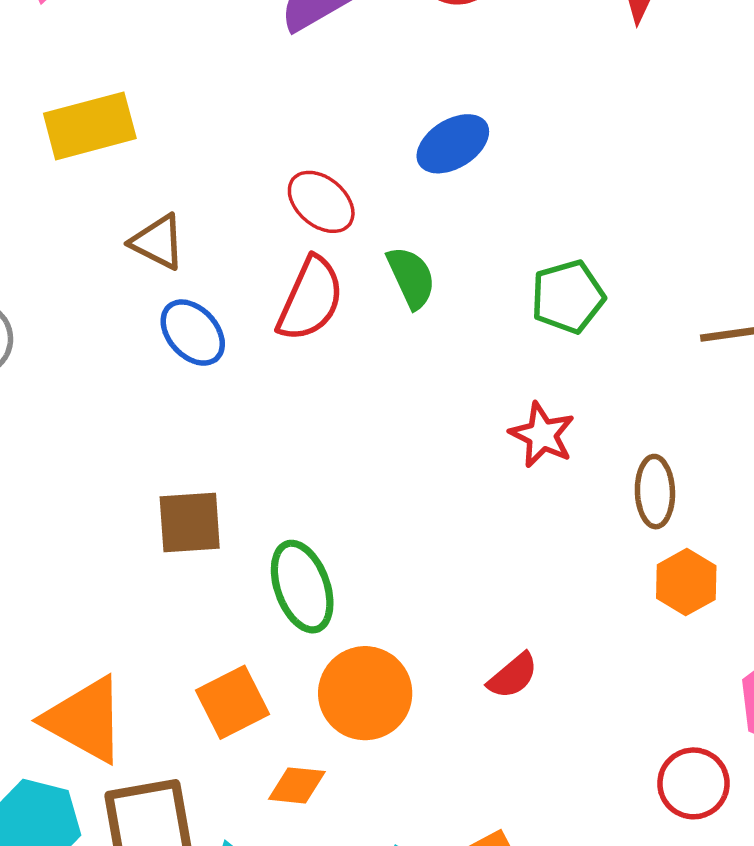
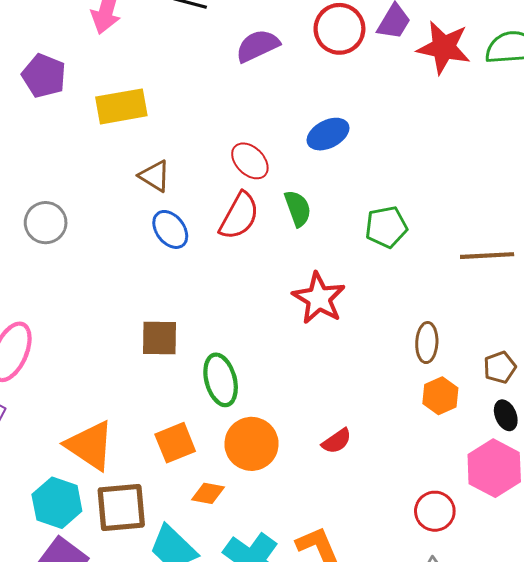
red star: (542, 435) -> (319, 298), moved, size x1.4

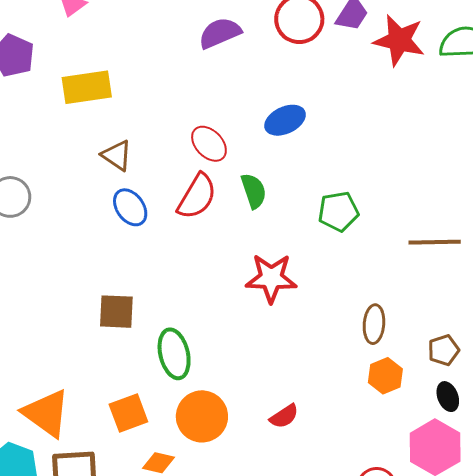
red star: (319, 298) -> (271, 278), turned -30

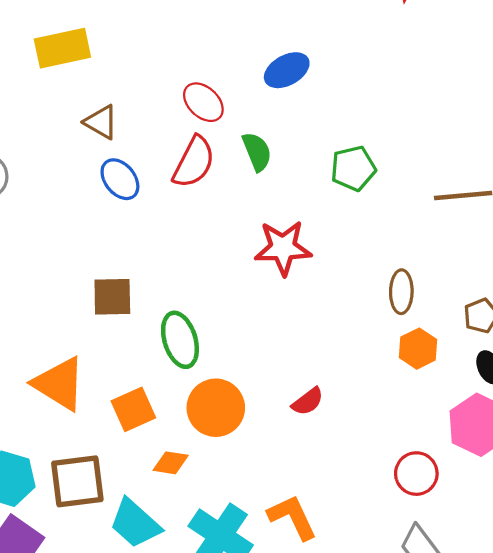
orange triangle: (46, 413) -> (59, 384), moved

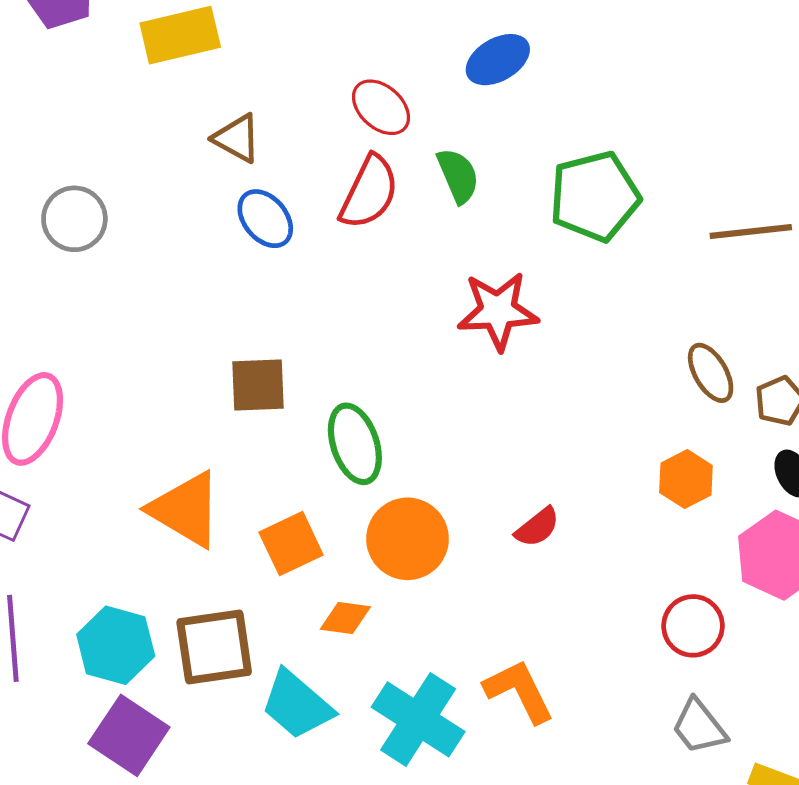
green pentagon: (353, 168) -> (595, 196), size x1.4
brown ellipse: (401, 292) -> (711, 373), moved, turned -30
orange hexagon: (418, 349) -> (686, 479), moved

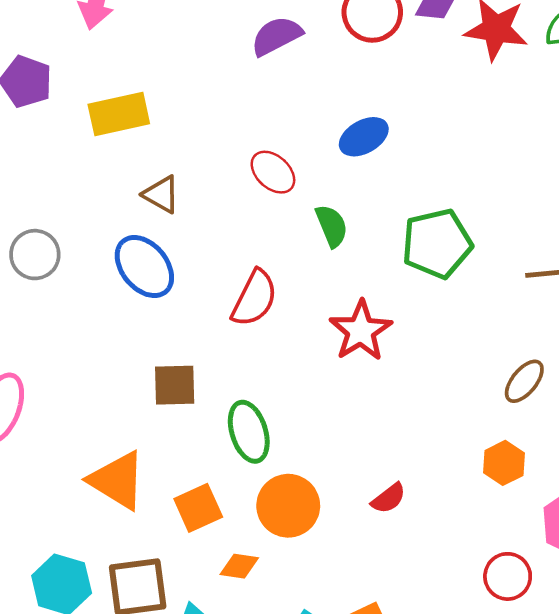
red semicircle: (369, 192) -> (254, 298), moved
blue ellipse: (265, 219) -> (144, 267), moved, size x1.4
red star: (498, 311) -> (361, 331), turned -30
brown ellipse: (711, 373) -> (524, 381), turned 69

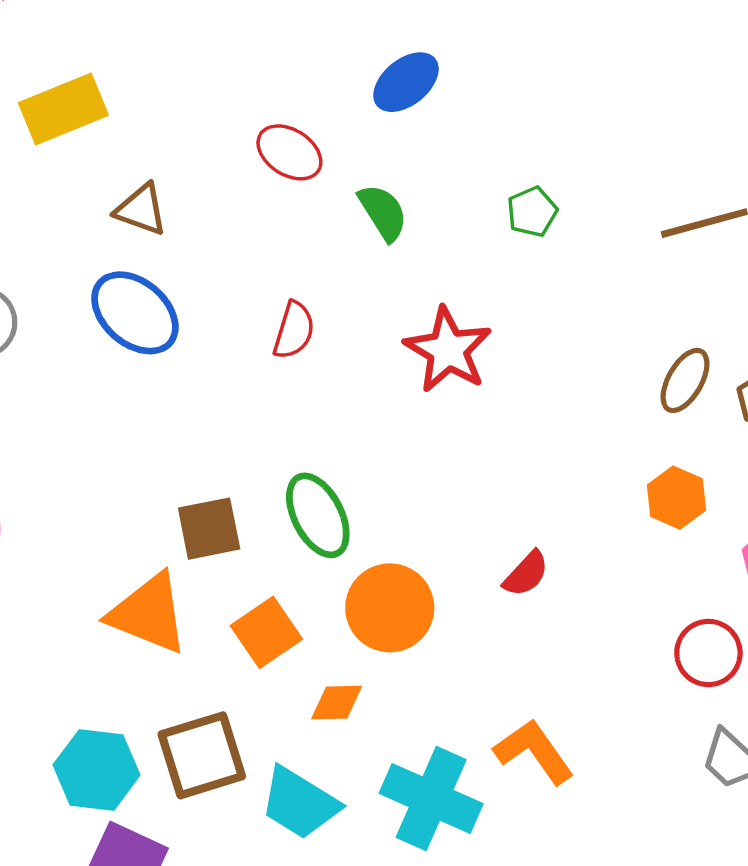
green pentagon: (437, 244) -> (532, 212), size x0.5
red semicircle: (254, 298) -> (294, 330), size x0.7
brown square: (175, 385) -> (209, 529), moved

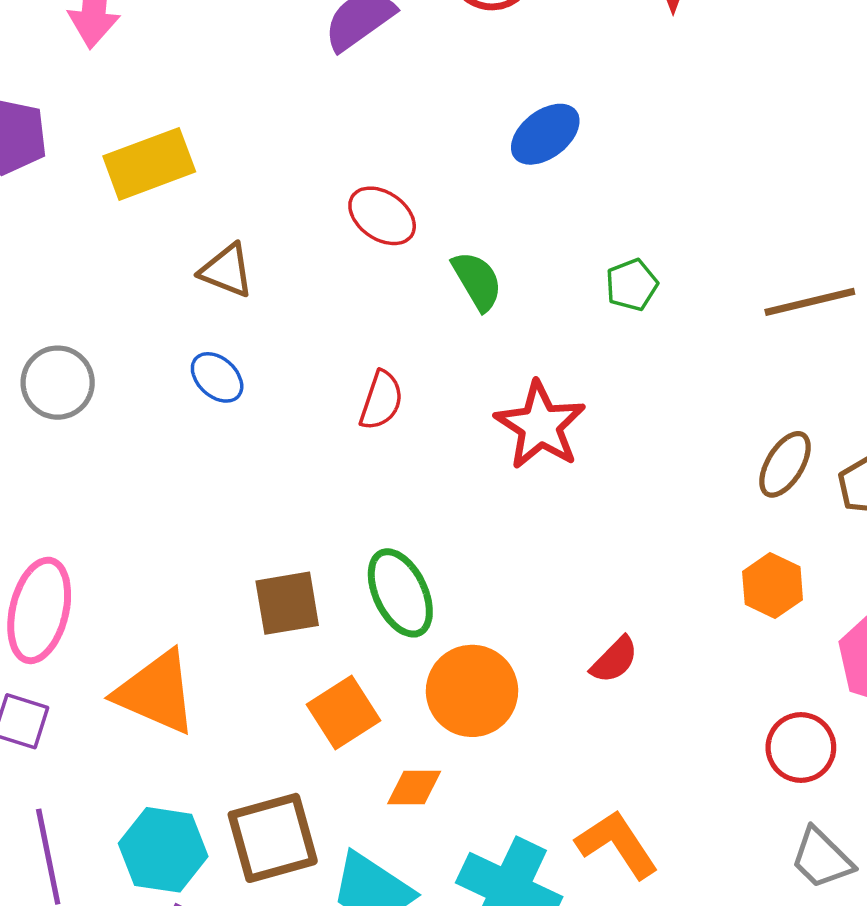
blue ellipse: (406, 82) -> (545, 134), moved
blue ellipse: (135, 313) -> (217, 377), size x0.6
orange triangle: (148, 614) -> (156, 692), moved

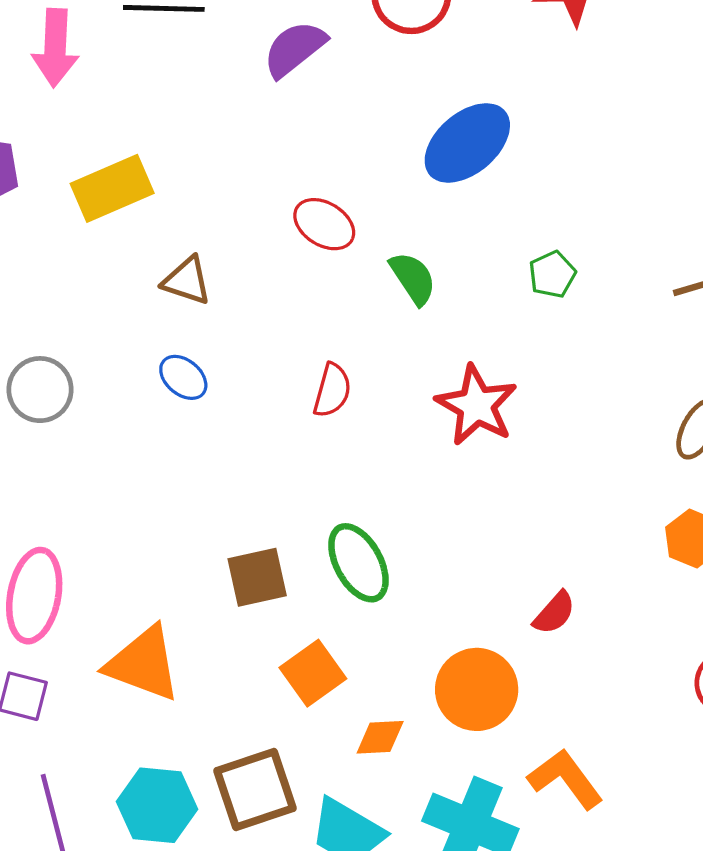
blue ellipse: (545, 134) -> (467, 143), size x1.4
orange circle: (472, 691) -> (477, 689), moved

